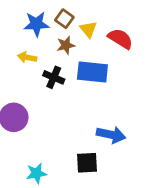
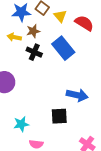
brown star: (66, 45) -> (33, 31), moved
blue rectangle: (92, 72) -> (63, 48), turned 45

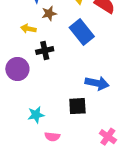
yellow arrow: (14, 37) -> (28, 29), moved
black cross: (34, 52) -> (45, 50), moved, turned -35

